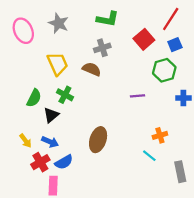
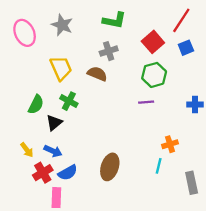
green hexagon: (164, 70) -> (154, 75), moved
brown ellipse: (98, 140) -> (110, 167), moved
cyan line: (149, 156) -> (159, 166), turned 64

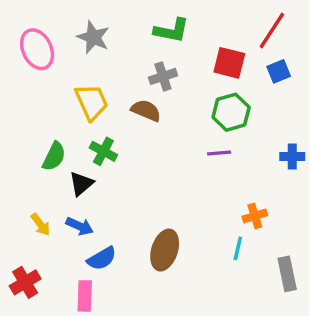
red square: (153, 42) -> (229, 63), turned -35
red cross: (43, 173) -> (25, 282), moved

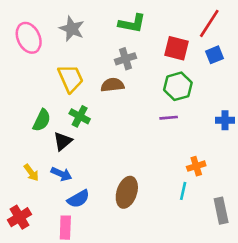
brown semicircle: (146, 110) -> (112, 85), turned -30

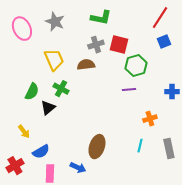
red square: (177, 48) -> (119, 45), moved
orange cross: (196, 166) -> (150, 119), moved
blue arrow: (61, 174) -> (78, 168), moved
blue semicircle: (78, 199) -> (41, 152), moved
gray rectangle: (221, 211) -> (169, 149), moved

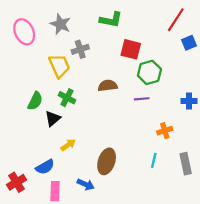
blue square: (164, 42) -> (189, 43), moved
gray cross: (96, 45) -> (80, 49), moved
brown semicircle: (86, 65) -> (108, 86), moved
yellow arrow: (24, 132) -> (68, 145), moved, turned -88

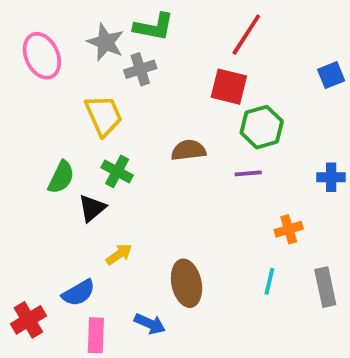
green L-shape: (111, 20) -> (154, 27), moved
red line: (176, 20) -> (246, 35), moved
gray cross: (80, 49) -> (140, 69), moved
brown ellipse: (107, 161) -> (187, 283), turned -30

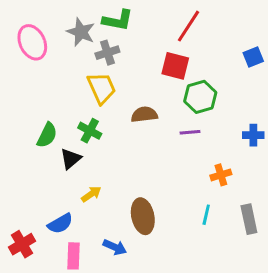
yellow trapezoid: (104, 116) -> (102, 88), moved

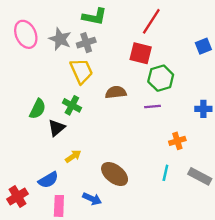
gray star: (81, 32) -> (60, 39), moved
brown ellipse: (143, 216) -> (115, 174), turned -40
gray rectangle: (249, 219) -> (200, 176), turned -50

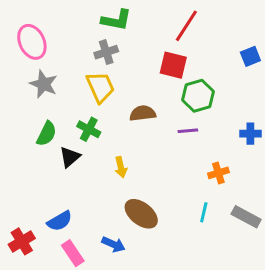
gray star: (60, 39) -> (44, 84), moved
yellow arrow: (73, 156) -> (121, 167), moved, turned 112
pink rectangle: (59, 206) -> (73, 253), turned -36

